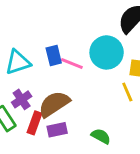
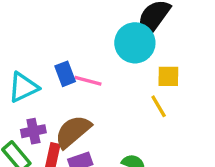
cyan circle: (107, 52) -> (135, 43), moved
purple cross: (22, 99) -> (33, 131), turned 30

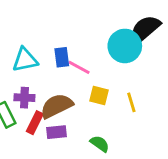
yellow square: (168, 76) -> (99, 96), moved

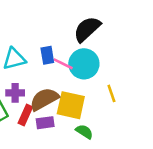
black semicircle: (145, 29) -> (87, 29), moved
cyan circle: (125, 46) -> (84, 64), moved
yellow square: (99, 96) -> (71, 105), moved, size x1.6

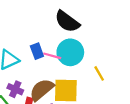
black semicircle: (87, 29) -> (67, 22), turned -90
purple cross: (15, 93) -> (15, 89), turned 35

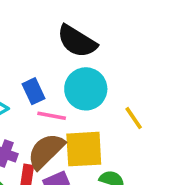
pink line: (52, 56) -> (52, 116), moved

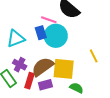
cyan circle: (86, 89) -> (56, 36), moved
pink line: (52, 116) -> (49, 20), moved

